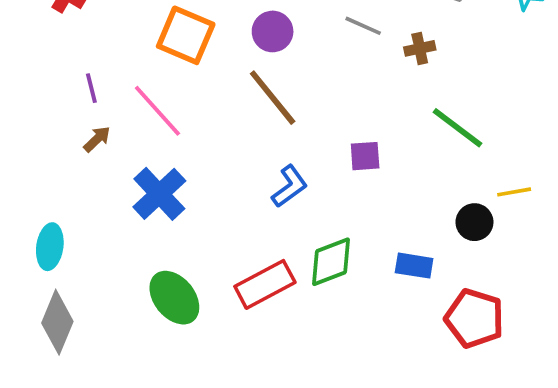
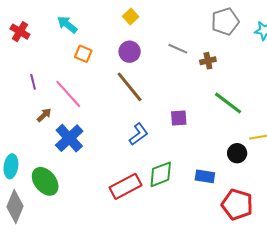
orange square: (186, 35) -> (83, 54), size x0.6
brown arrow: (97, 139) -> (44, 115), moved
green ellipse: (174, 298) -> (45, 181), moved

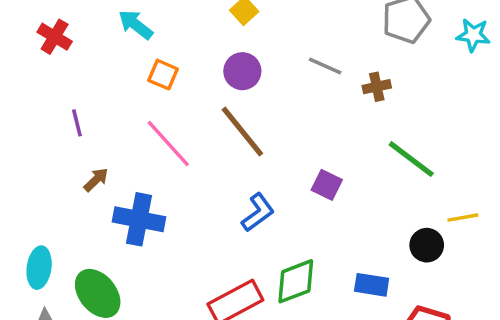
pink line: (68, 94) -> (168, 144), moved
purple square: (179, 118) -> (327, 185), turned 30
blue cross: (69, 138) -> (139, 219), turned -36

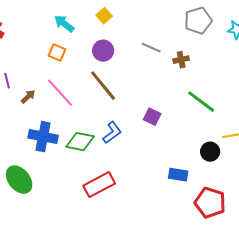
cyan arrow: (136, 25) -> (64, 24), moved
brown arrow: (96, 180) -> (28, 97), moved
green diamond: (296, 281) -> (80, 142), moved, turned 32

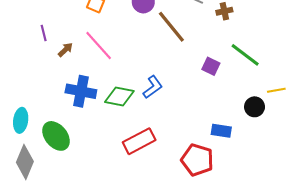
brown line: (103, 86) -> (171, 27), moved
purple square: (152, 117) -> (211, 66), moved
red pentagon: (210, 203) -> (197, 160), moved

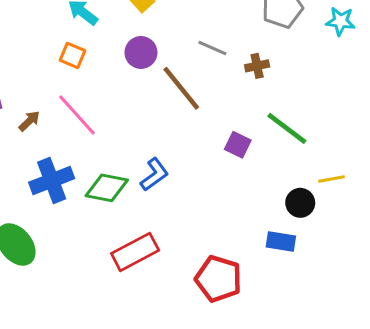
blue cross: (81, 91) -> (52, 180), turned -32
blue rectangle: (221, 131) -> (281, 242), moved

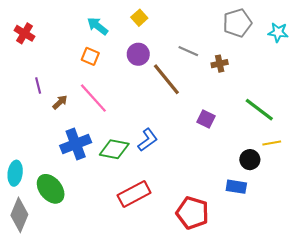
green line: (287, 128) -> (259, 110), moved

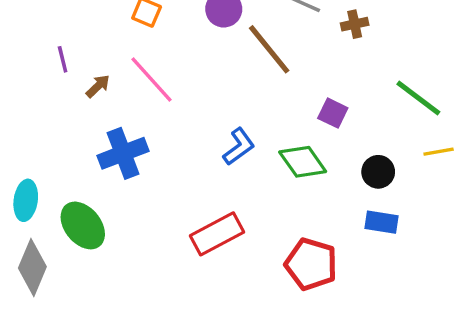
green diamond: (114, 149) -> (303, 162), moved, turned 44
black circle: (250, 160) -> (378, 172), moved

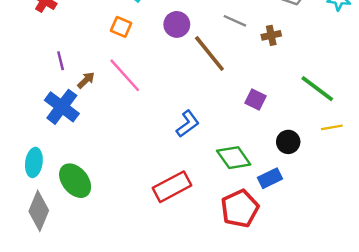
blue cross: (123, 153) -> (62, 107), moved, turned -32
green diamond: (303, 162) -> (234, 158), moved
blue rectangle: (382, 222) -> (270, 178), moved, turned -35
red pentagon: (311, 264) -> (240, 208), turned 30

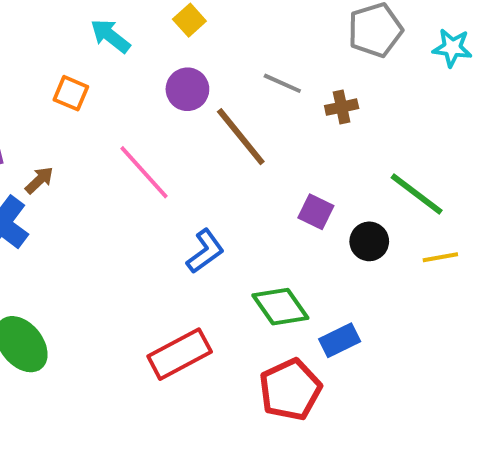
orange square: (121, 27) -> (71, 93), moved
pink line: (125, 75) -> (144, 172), moved
black circle: (288, 142) -> (369, 241), moved

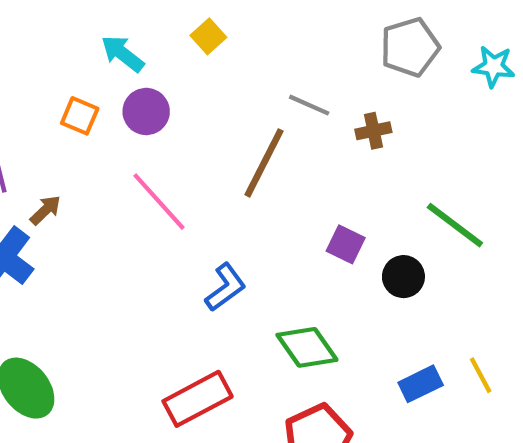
purple circle: (187, 89) -> (146, 111), moved
brown line: (241, 137) -> (264, 163), turned 66
yellow line: (440, 257) -> (481, 375), moved, turned 72
blue rectangle: (340, 340) -> (421, 384), moved

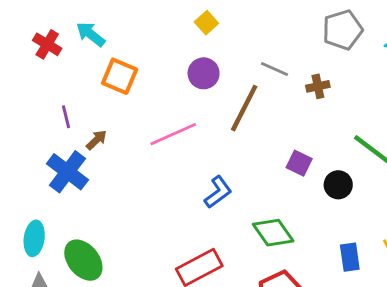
cyan arrow: (123, 54) -> (91, 34), moved
purple circle: (146, 111) -> (204, 73), moved
orange square: (80, 116) -> (120, 76), size x1.4
pink line: (159, 202) -> (173, 134), turned -72
blue rectangle: (421, 384) -> (350, 257), turned -72

